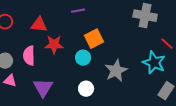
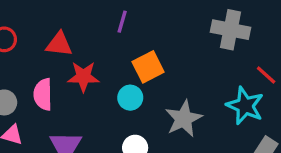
purple line: (78, 11) -> (122, 22), turned -64

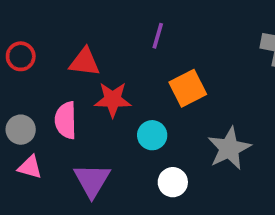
cyan circle: (130, 98) -> (152, 135), moved

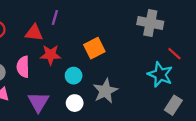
purple line: (158, 36) -> (55, 17), moved
gray star: (229, 148) -> (105, 91), moved
white circle: (173, 182) -> (75, 103), moved

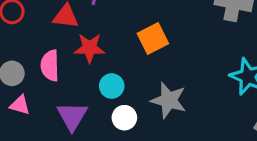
cyan circle: (74, 76) -> (112, 86), moved
gray star: (105, 91) -> (169, 100), turned -30

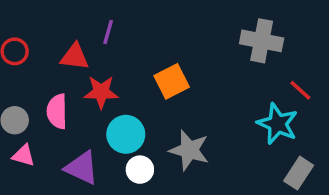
cyan circle: (112, 86) -> (126, 134), size x1.4
purple triangle: (72, 116) -> (82, 168), turned -36

